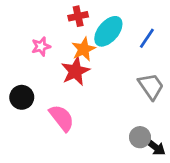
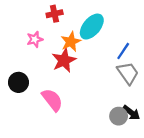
red cross: (78, 16) -> (55, 14), moved
blue line: (147, 38) -> (123, 51), moved
black arrow: (155, 147) -> (131, 113), moved

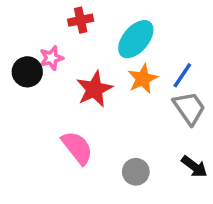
orange star: (71, 42) -> (143, 79), moved
black circle: (18, 82) -> (27, 72), moved
gray circle: (119, 116) -> (136, 172), moved

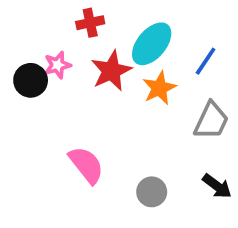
blue line: (182, 75) -> (206, 61), moved
red star: (94, 89) -> (111, 71), moved
gray trapezoid: (189, 108) -> (211, 121), turned 60

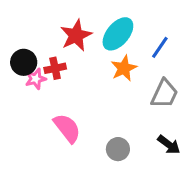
red cross: (90, 23) -> (55, 68), moved
pink star: (57, 65) -> (36, 79), moved
red star: (111, 71) -> (76, 35), moved

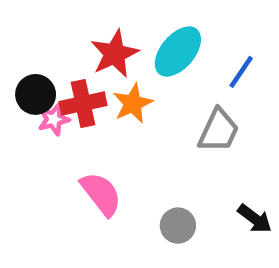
red cross: (55, 68) -> (83, 103), size x1.4
orange star: (124, 68) -> (133, 103), moved
gray trapezoid: (164, 94) -> (219, 131), moved

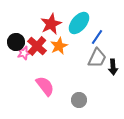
blue line: (241, 72) -> (97, 37), moved
red cross: (83, 103) -> (37, 46), turned -36
black arrow: (255, 219) -> (113, 67), moved, turned 49

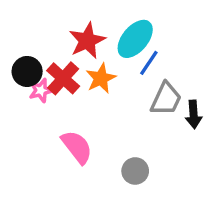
blue line: (97, 37) -> (149, 63), moved

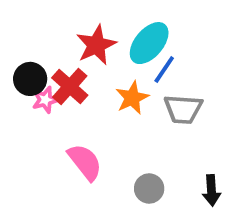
orange star: (101, 78) -> (132, 98), moved
gray trapezoid: (166, 99) -> (183, 109), turned 69
black arrow: (193, 114) -> (211, 190), moved

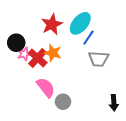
red cross: (70, 86) -> (38, 58), moved
orange star: (132, 98) -> (53, 53), moved, turned -30
gray circle: (149, 189) -> (63, 102), moved

